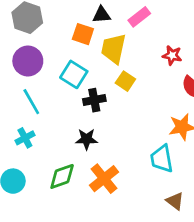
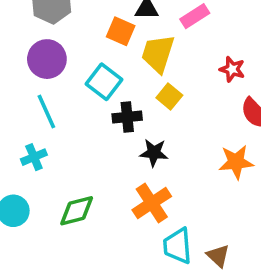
black star: (87, 139) -> (154, 153), moved
cyan trapezoid: (162, 159) -> (178, 246), moved
orange cross: (104, 179) -> (152, 203), moved

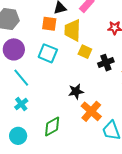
black cross: (127, 117) -> (106, 63), moved
black star: (154, 153) -> (76, 91), moved

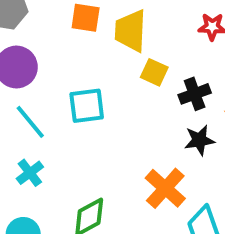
cyan square: (48, 53) -> (87, 106), moved, turned -30
black star: (76, 91) -> (199, 140), moved

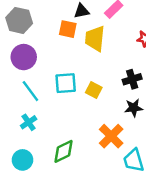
yellow square: (154, 72) -> (94, 90), moved

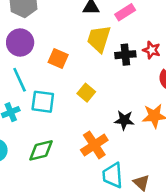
orange square: (68, 29) -> (58, 58), moved
black cross: (132, 79) -> (125, 55), moved
cyan square: (66, 83) -> (43, 102), moved

